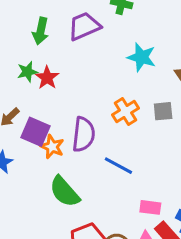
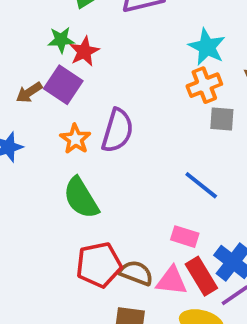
orange cross: (125, 111) -> (204, 85), moved
purple square: (35, 132) -> (63, 85), moved
blue line: (118, 166) -> (201, 185), moved

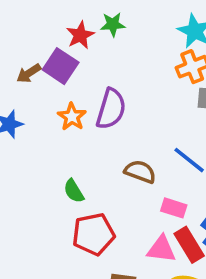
green star: (61, 40) -> (113, 24), moved
green semicircle: (81, 198) -> (74, 191), moved, size x0.6
brown semicircle: (136, 273) -> (140, 172), moved

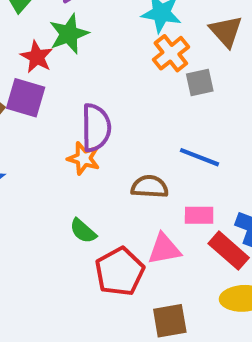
green star: (113, 24) -> (69, 34), size x1.4
orange star: (72, 117) -> (84, 158), moved
pink triangle: (161, 249) -> (164, 249), moved

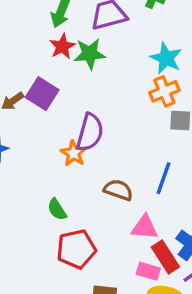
red star: (37, 57) -> (62, 46), moved
blue line: (199, 157) -> (163, 178), turned 72
pink rectangle: (199, 215) -> (148, 271), moved
pink triangle: (164, 249) -> (145, 227), moved

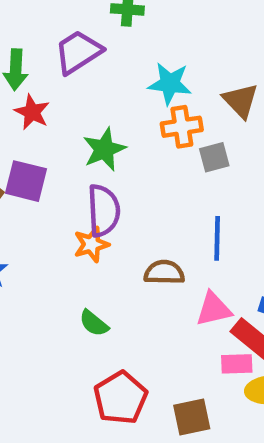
green star: (90, 54) -> (104, 149), moved
orange cross: (164, 91) -> (182, 127), turned 32
orange star: (74, 153) -> (91, 244), turned -30
red pentagon: (76, 249) -> (120, 398), moved

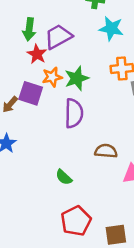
purple trapezoid: (78, 52) -> (58, 37), moved
cyan star: (170, 84) -> (111, 29), moved
orange star: (91, 244) -> (52, 77), moved

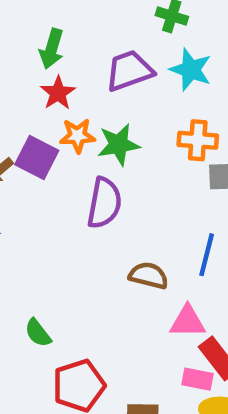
purple trapezoid: (58, 37) -> (129, 71), moved
green semicircle: (64, 177) -> (38, 333), moved

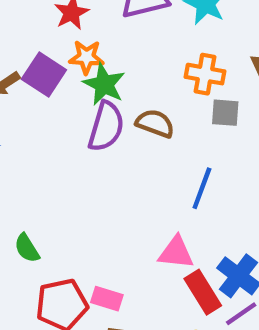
green star: (119, 145) -> (104, 84), moved, turned 30
brown semicircle: (149, 276) -> (155, 123), moved
pink rectangle: (198, 379) -> (107, 299), moved

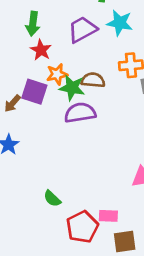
brown semicircle: (155, 123) -> (93, 80), moved
purple semicircle: (106, 126) -> (80, 113), turned -100

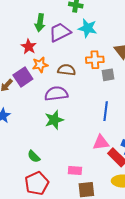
green arrow: (33, 24) -> (40, 23), moved
green star: (72, 88) -> (54, 120), moved, turned -30
purple square: (34, 92) -> (23, 77), turned 36
red pentagon: (82, 227) -> (37, 183), moved

